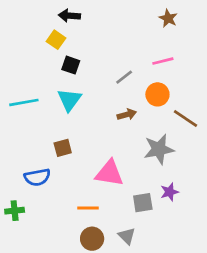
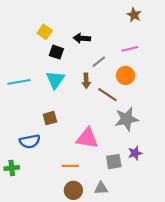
black arrow: (69, 16) -> (82, 38), moved
brown arrow: (127, 114) -> (86, 81), moved, turned 104
brown line: (186, 118) -> (107, 95), moved
gray triangle: (127, 236) -> (101, 188), turned -48

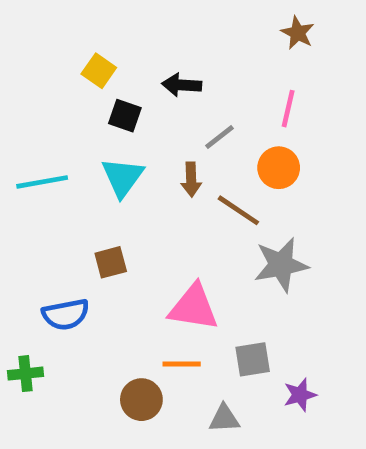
pink line: (130, 49) -> (288, 109), turned -63
purple star: (135, 153) -> (300, 395), moved
orange line: (70, 166) -> (182, 364), moved
brown circle: (73, 190) -> (141, 400), moved

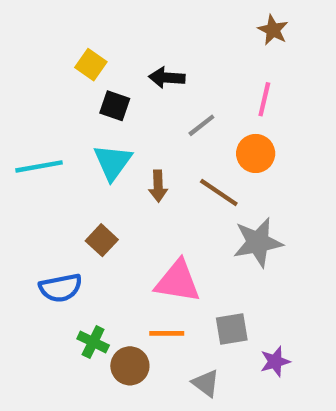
brown arrow: (191, 180) -> (158, 186), moved
brown square: (111, 262) -> (102, 240), turned -32
green cross: (26, 374) -> (93, 342), moved, turned 32
gray triangle: (224, 419) -> (206, 383), turned 40

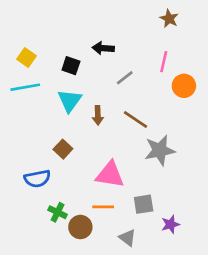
yellow square: (91, 65) -> (27, 58), moved
orange circle: (256, 153) -> (184, 86), moved
cyan line: (39, 166) -> (25, 87), moved

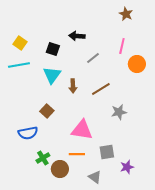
brown line: (136, 119) -> (101, 89), turned -66
gray star: (160, 150) -> (119, 112), size x0.7
green cross: (58, 212) -> (43, 158), turned 32

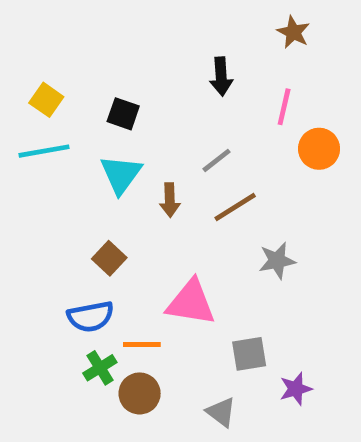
black arrow: (77, 36) -> (221, 76), moved, turned -98
gray line: (93, 58) -> (216, 160), moved
blue semicircle: (28, 133) -> (91, 317), moved
orange line: (77, 154) -> (142, 345), moved

